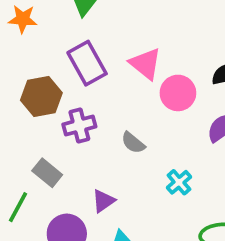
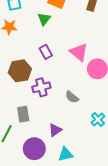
purple rectangle: (87, 63) -> (46, 52), size x0.6
gray rectangle: (47, 173) -> (23, 114), turned 42

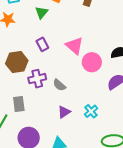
gray semicircle: (72, 97) -> (59, 85), moved
purple triangle: (55, 130) -> (64, 112), moved

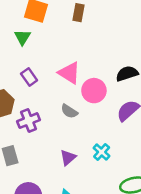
gray semicircle: (59, 85) -> (69, 111), moved

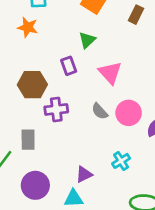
green triangle: (22, 37) -> (87, 40), moved
pink circle: (94, 91) -> (129, 113), moved
purple triangle: (68, 158) -> (84, 174), moved

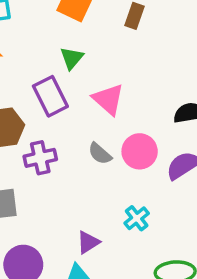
purple rectangle: (69, 66) -> (50, 96), size x1.5

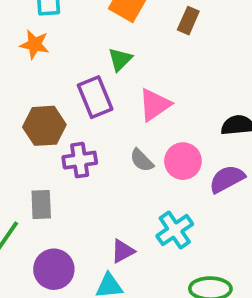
pink triangle: (108, 99) -> (155, 105), turned 40
cyan cross: (137, 218) -> (175, 230), size x1.4

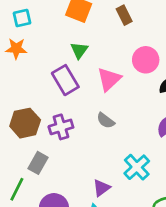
brown rectangle: (188, 21) -> (124, 15), turned -42
brown hexagon: (44, 126) -> (25, 123), moved
pink circle: (183, 161) -> (146, 60), moved
gray rectangle: (41, 205) -> (38, 163), turned 40

